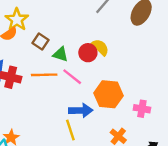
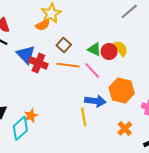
brown square: (40, 42) -> (64, 45), moved
green triangle: (60, 54) -> (94, 49), moved

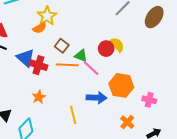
green triangle: (94, 49) -> (81, 56), moved
orange star: (31, 116) -> (39, 97), moved
yellow line: (84, 117) -> (73, 115), moved

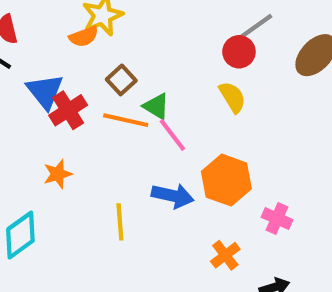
red circle: (106, 49) -> (239, 52), moved
red cross: (38, 65) -> (68, 110), turned 30

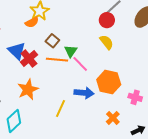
green triangle: (156, 106) -> (71, 51), turned 40
orange star: (58, 174) -> (28, 89), size x1.5
yellow line: (120, 222) -> (60, 109), turned 36

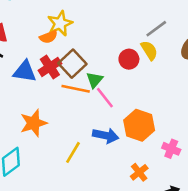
red circle: (107, 20) -> (129, 59), moved
brown square: (52, 41) -> (72, 64), size x1.5
yellow semicircle: (107, 42) -> (149, 50), moved
blue triangle: (17, 51) -> (25, 71), turned -42
red cross: (29, 58) -> (50, 67), moved

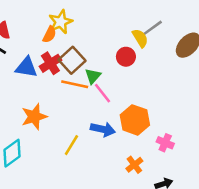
orange semicircle: (48, 37) -> (49, 35), turned -42
yellow semicircle: (149, 50) -> (140, 38), moved

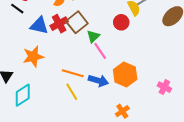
orange line: (75, 84) -> (73, 73), moved
orange star: (34, 117) -> (33, 57), moved
pink cross: (165, 143) -> (164, 87), moved
yellow line: (71, 145) -> (72, 92), turned -66

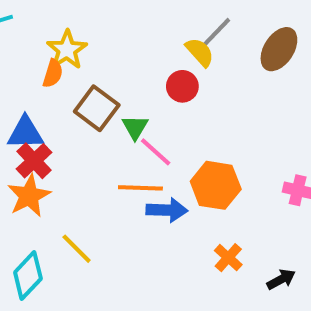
red cross: (59, 24) -> (34, 161), moved
orange line: (73, 73) -> (140, 188), moved
yellow line: (72, 92) -> (77, 249), moved

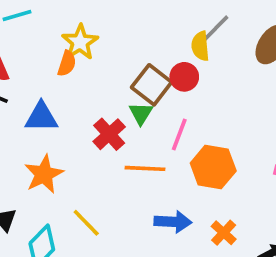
yellow semicircle: (200, 52) -> (200, 46), turned -144
brown square: (97, 108) -> (152, 85), moved
pink line: (156, 152) -> (179, 134), moved, turned 68
red cross: (34, 161) -> (109, 134), moved
blue arrow: (167, 210) -> (173, 222), moved

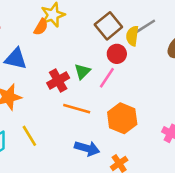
brown square: (152, 85) -> (108, 26), moved
pink line: (179, 134) -> (107, 78), moved

